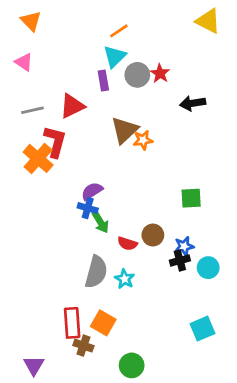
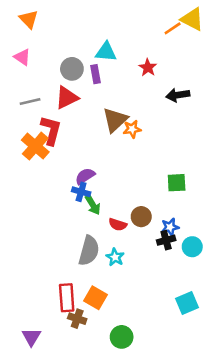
orange line: (119, 31) -> (173, 28), moved
cyan triangle: (115, 56) -> (106, 52), turned 50
gray circle: (137, 75) -> (72, 69), moved

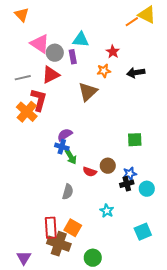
pink triangle: (22, 57) -> (40, 44), moved, size x1.5
orange star: (132, 129) -> (104, 71), moved
gray semicircle: (89, 251) -> (68, 192), size x0.7
cyan star: (115, 257) -> (107, 211), moved
brown cross: (77, 319) -> (59, 244), size x1.6

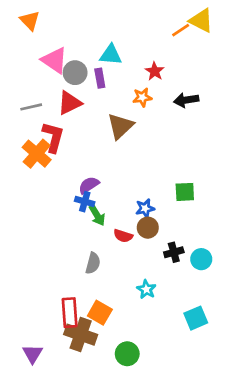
blue star: (130, 174) -> (145, 208), moved

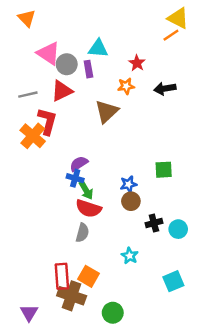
orange line: (181, 30) -> (171, 35), moved
red semicircle: (123, 236) -> (88, 208), moved, size x1.5

